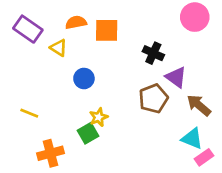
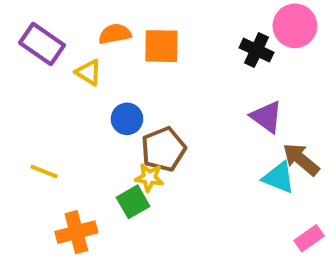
black cross: (153, 53) -> (256, 50), moved
brown pentagon: (153, 99) -> (163, 149), moved
yellow star: (99, 117) -> (149, 178), turned 30
cyan triangle: (192, 139) -> (279, 178), moved

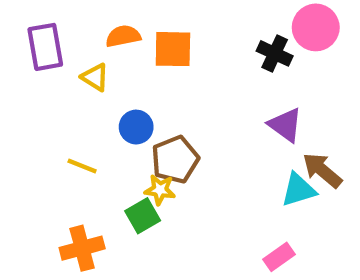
purple rectangle: (42, 44) -> (45, 47), turned 45
yellow line: (44, 171) -> (82, 166), moved
cyan triangle: (279, 178) -> (298, 190), turned -39
pink rectangle: (309, 238) -> (279, 257), moved

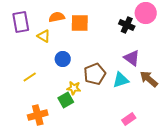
brown pentagon: (175, 159) -> (95, 74), moved
yellow line: (82, 166) -> (30, 77), moved, turned -56
cyan triangle: (298, 190) -> (121, 80), moved

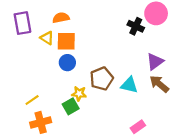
orange square: (80, 23) -> (66, 41), moved
purple triangle: (132, 58) -> (155, 62), moved, turned 48
yellow line: (30, 77) -> (32, 100), moved
cyan triangle: (121, 80) -> (129, 85), turned 30

